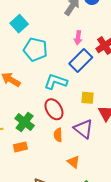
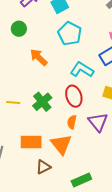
orange rectangle: (20, 147) -> (31, 142), moved, size x1.5
orange triangle: (73, 162) -> (61, 144), moved, size x1.6

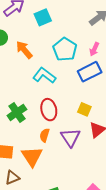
cyan pentagon: (70, 34) -> (65, 49), moved
orange arrow: (39, 57) -> (24, 50), moved
cyan L-shape: (82, 70) -> (44, 75), moved

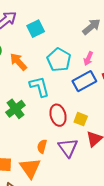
cyan L-shape: (44, 75) -> (39, 87), turned 40
red ellipse: (49, 110) -> (58, 115), moved
green cross: (17, 112) -> (15, 109), moved

